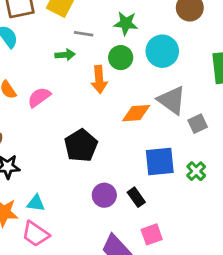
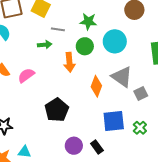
orange diamond: (136, 113) -> (96, 86), turned -65

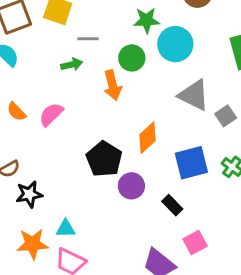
green star: (88, 21) -> (147, 20), moved
orange diamond: (96, 86) -> (148, 138), moved, turned 35
purple circle: (74, 146) -> (131, 186), moved

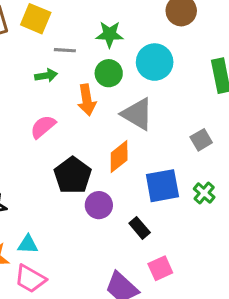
green star: (147, 20) -> (110, 34), moved
gray triangle: (194, 95) -> (137, 114), moved
pink semicircle: (51, 114) -> (43, 127), moved

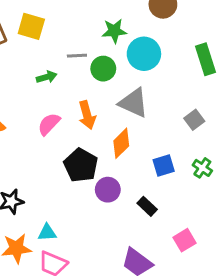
green star: (110, 34) -> (114, 31), moved
gray line: (65, 50) -> (77, 56), moved
orange arrow: (87, 100) -> (87, 115), moved
blue square: (162, 186) -> (164, 166), size x0.7
pink square: (160, 268) -> (184, 240), moved

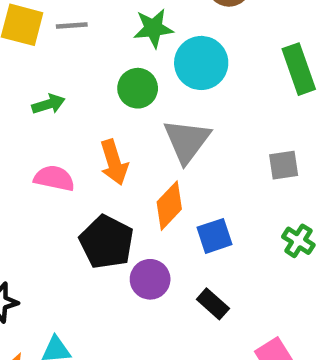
gray line: (77, 56) -> (72, 26), moved
gray triangle: (133, 103) -> (187, 141), turned 44
gray square: (194, 120) -> (284, 165), turned 30
pink semicircle: (49, 124) -> (54, 178), turned 60
blue square: (164, 166) -> (214, 236), moved

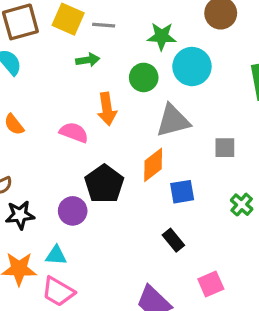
green arrow: (48, 104) -> (88, 60), moved
gray triangle: (187, 141) -> (173, 121), turned 30
orange arrow: (114, 162) -> (107, 109), moved
gray square: (284, 165) -> (225, 148), moved
purple circle: (150, 279) -> (73, 211), moved

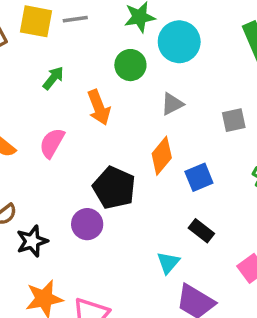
green arrow: (88, 60) -> (53, 78), moved, turned -30
gray triangle: (173, 121) -> (172, 104), size x0.6
pink semicircle: (74, 132) -> (52, 143), moved, turned -68
cyan triangle: (56, 255) -> (168, 263), moved, turned -40

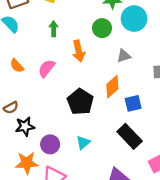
green arrow: (53, 78) -> (54, 29), turned -48
purple circle: (87, 224) -> (50, 144), moved
black rectangle: (201, 231) -> (130, 136), size x1.6
cyan triangle: (168, 263) -> (83, 142), moved

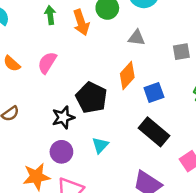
orange arrow: (79, 51) -> (81, 22), moved
gray triangle: (124, 56) -> (137, 38), turned 32
black star: (25, 126) -> (63, 117), moved

